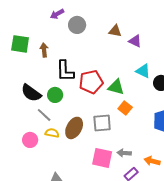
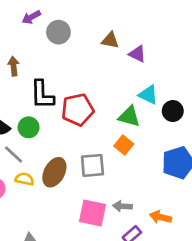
green triangle: (116, 87) -> (129, 116), moved

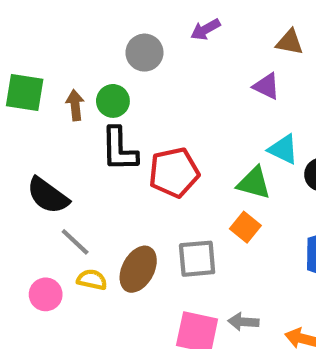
purple arrow: (31, 17) -> (205, 29), moved
brown triangle: (110, 40) -> (290, 42), moved
green circle: (29, 127) -> (113, 101), moved

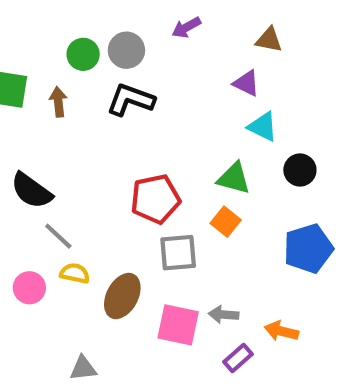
green circle: (113, 101) -> (83, 54), moved
black L-shape: (119, 149) -> (131, 100), moved, turned 111
cyan triangle: (283, 149) -> (263, 127), moved
red pentagon: (174, 172) -> (155, 199), moved
brown ellipse: (138, 269) -> (122, 296), moved

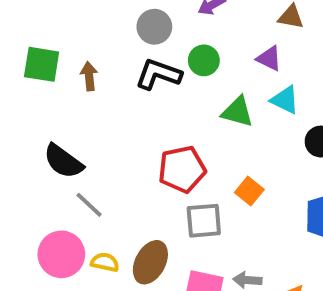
green circle: (83, 54) -> (204, 60), moved
green triangle: (234, 178) -> (237, 112), moved
yellow semicircle: (75, 273) -> (105, 262), moved
pink circle: (29, 288) -> (61, 254), size x1.5

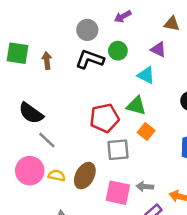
cyan triangle: (285, 100) -> (146, 75), moved
green triangle: (237, 112) -> (136, 106), moved

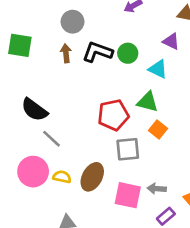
gray circle: (87, 30) -> (73, 22), moved
green circle: (118, 51) -> (128, 53), moved
brown arrow: (47, 60) -> (66, 53), moved

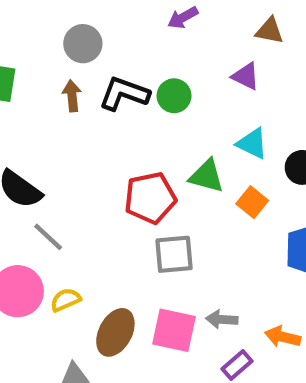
cyan triangle: (158, 69) -> (252, 144), moved
orange square: (158, 129) -> (252, 202), moved
yellow semicircle: (62, 177) -> (65, 300), turned -36
brown ellipse: (92, 177) -> (115, 332), moved

